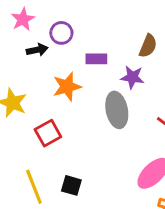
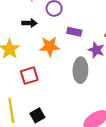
black arrow: (37, 50) -> (29, 23), moved
black square: (71, 185) -> (37, 115), turned 32

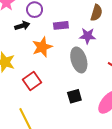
black arrow: (29, 23) -> (22, 26), moved
black square: (37, 115) -> (74, 96), moved, turned 32

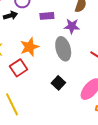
orange star: (42, 47) -> (29, 47), moved
black square: (74, 96) -> (58, 83), turned -32

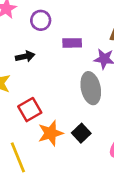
black arrow: (10, 15) -> (25, 56), moved
orange star: (29, 47) -> (51, 133), moved

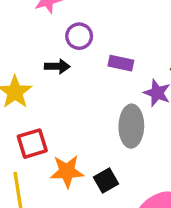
purple circle: (41, 20) -> (79, 36), moved
red square: (30, 110) -> (32, 144), moved

